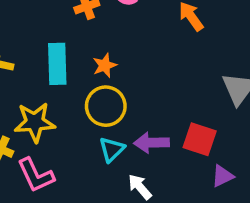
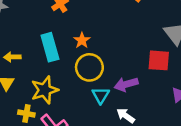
red square: (200, 139) -> (159, 60), moved

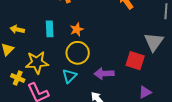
cyan rectangle: (50, 47) -> (50, 29), size x0.7
cyan triangle: (101, 95) -> (69, 76), moved

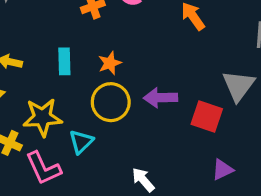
purple arrow: (104, 74) -> (160, 98), moved
cyan triangle: (69, 76) -> (81, 142), moved

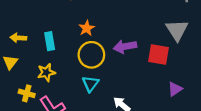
cyan rectangle: (64, 61) -> (50, 41), moved
yellow star: (42, 117) -> (46, 72), size x0.7
cyan triangle: (81, 142) -> (90, 84), moved

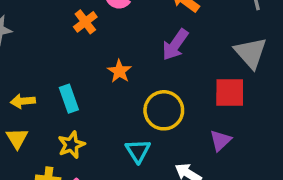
purple arrow: (125, 47) -> (175, 45), moved, turned -35
yellow circle: (91, 55) -> (164, 110), moved
purple triangle: (175, 89) -> (220, 140), moved

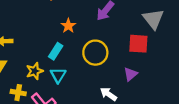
cyan rectangle: (69, 99) -> (56, 51), moved, turned 49
cyan triangle: (138, 151) -> (58, 75), moved

